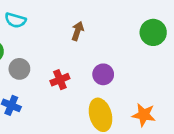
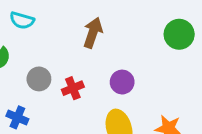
brown arrow: (78, 31) -> (93, 33), size x1.4
gray circle: (19, 69) -> (39, 79), moved

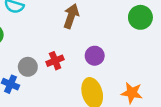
gray circle: (39, 79) -> (28, 67), moved

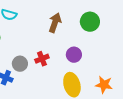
green circle: (140, 17) -> (90, 22), moved

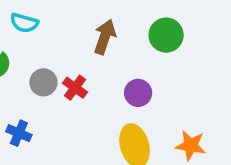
red cross: (42, 59) -> (75, 88), moved, turned -32
gray circle: (20, 64) -> (43, 82), moved

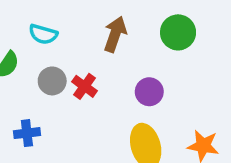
cyan semicircle: (24, 23) -> (43, 34), moved
blue cross: (19, 133) -> (27, 133), turned -30

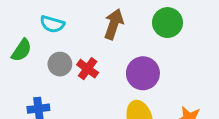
purple circle: (149, 92) -> (143, 73), size x1.4

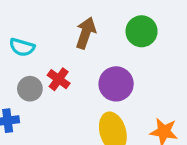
cyan semicircle: (52, 24) -> (22, 47), moved
gray circle: (60, 64) -> (30, 89), moved

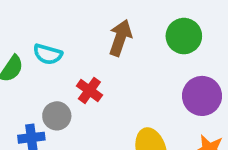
purple circle: (116, 84) -> (202, 96), moved
gray circle: (30, 89) -> (57, 116), moved

